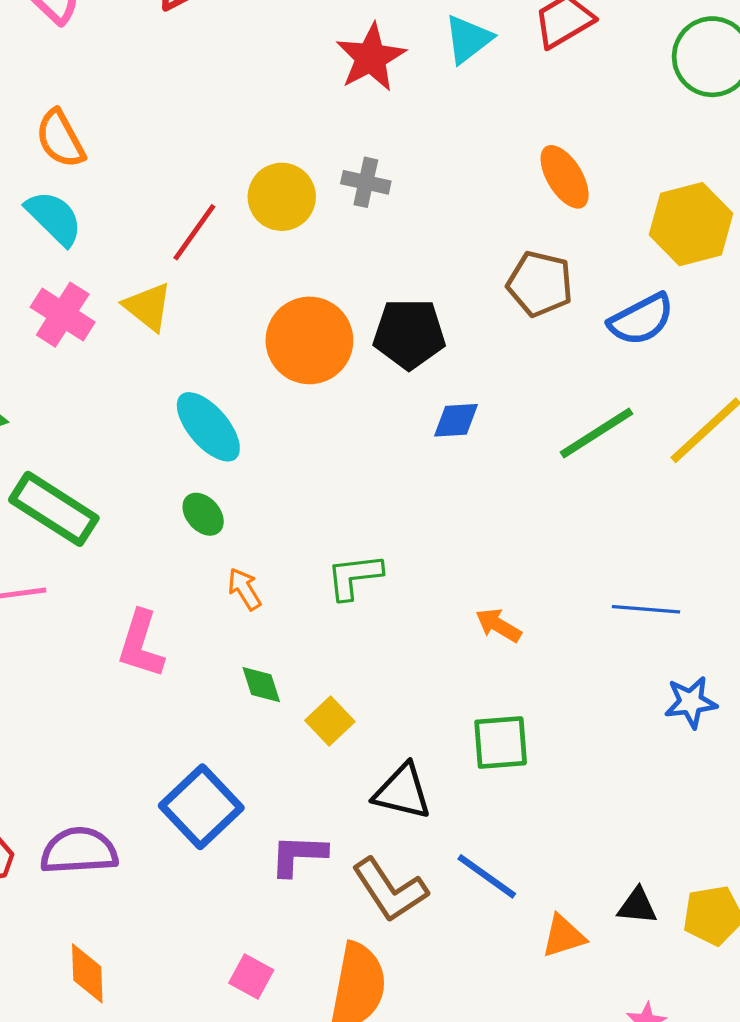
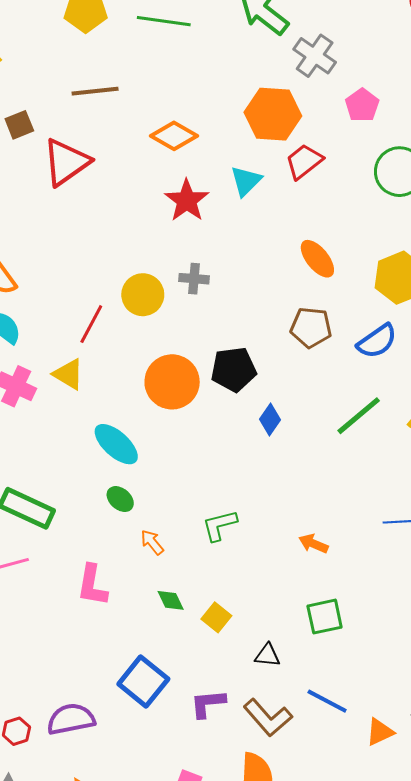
blue diamond: (456, 420) -> (270, 419), turned -44
black triangle: (402, 792) -> (267, 655), size x0.7

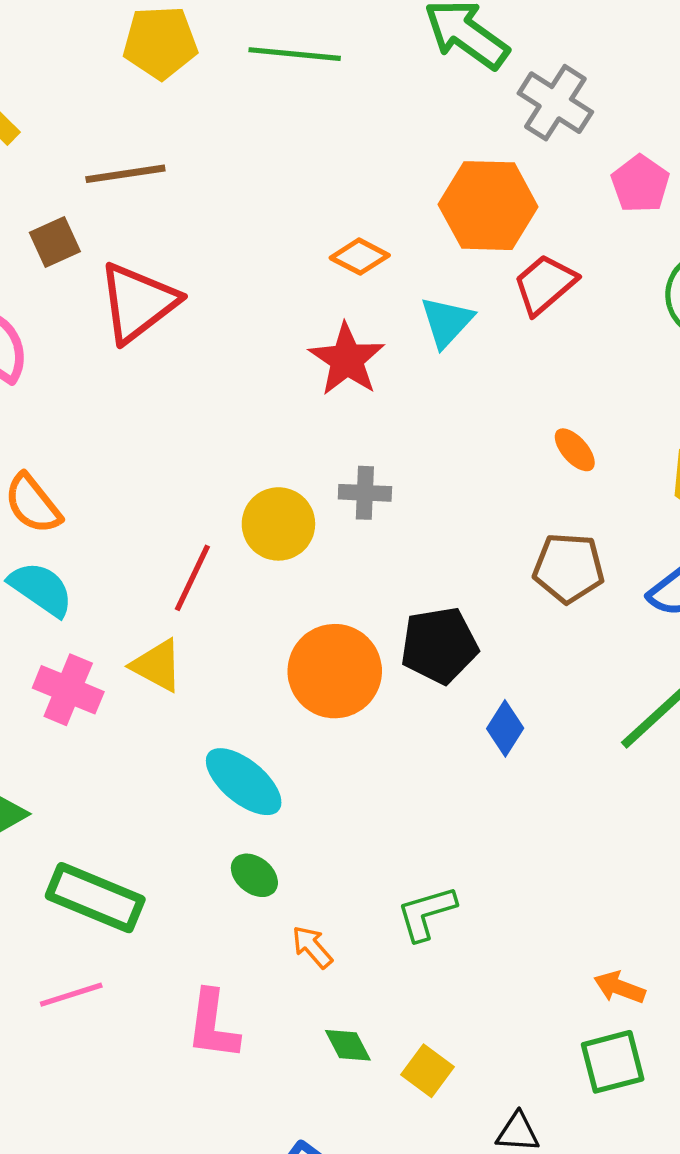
brown line: (95, 91) -> (125, 174), moved
orange diamond: (174, 136) -> (360, 257), moved, size x0.7
orange ellipse: (317, 259) -> (575, 450), size x0.7
orange arrow: (313, 544) -> (620, 987), moved

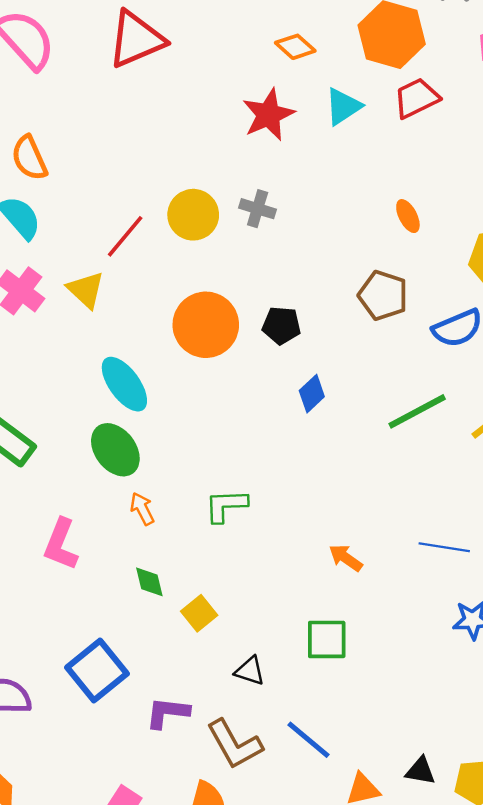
black pentagon: (439, 645) -> (281, 325), size x0.7
green ellipse: (254, 875) -> (115, 450), size x1.6
orange arrow: (620, 987) -> (346, 558), moved

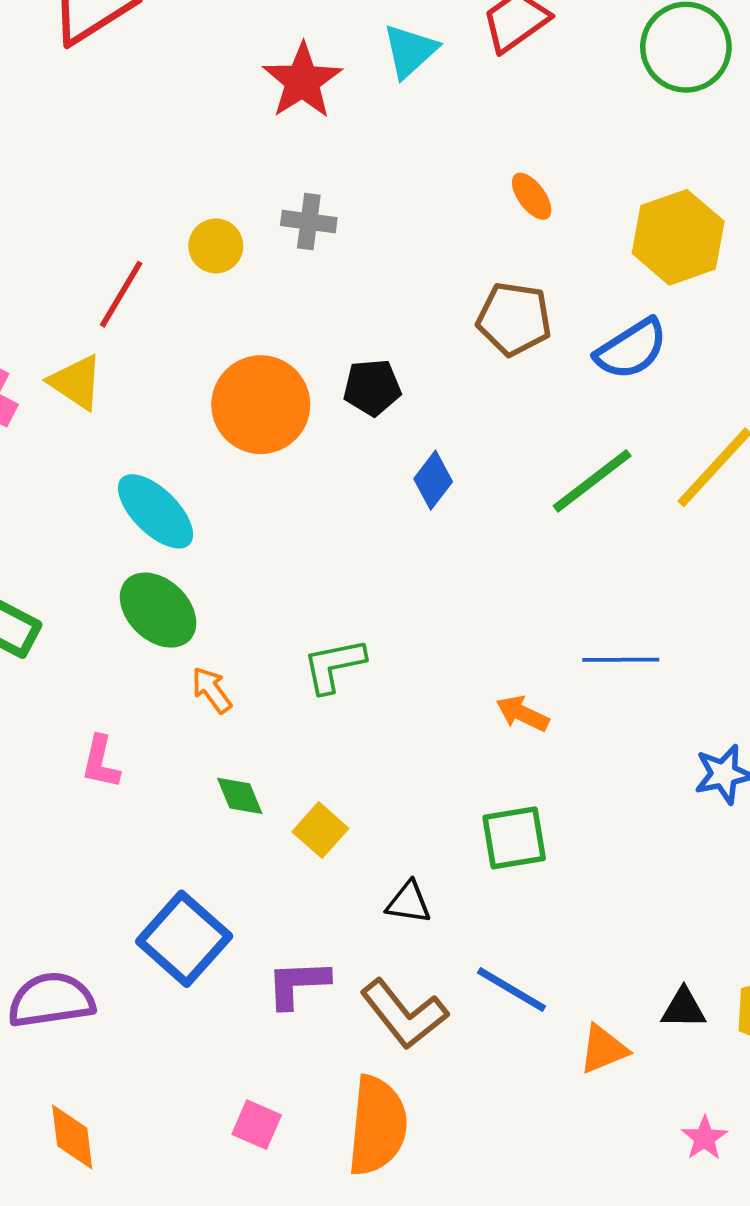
yellow circle: (193, 215) -> (216, 246), size x0.7
pink L-shape: (61, 544) -> (101, 762), size x0.7
blue line: (444, 547) -> (621, 660), moved

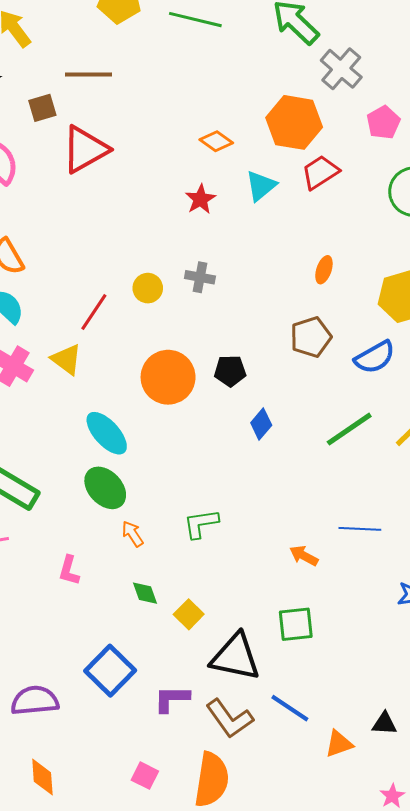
red star: (302, 81) -> (200, 199), size x0.7
orange ellipse: (532, 196) -> (324, 270), turned 52
brown pentagon: (514, 319) -> (311, 337), turned -30
black triangle: (409, 903) -> (235, 657), size x2.0

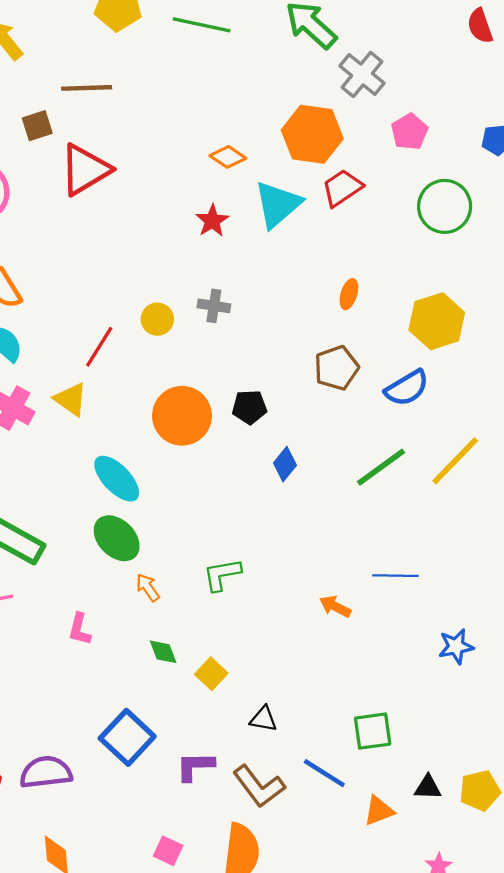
cyan triangle: (261, 186) -> (278, 204), size x1.4
green square: (296, 624) -> (373, 731), moved
black triangle: (235, 657) -> (263, 719), size x0.5

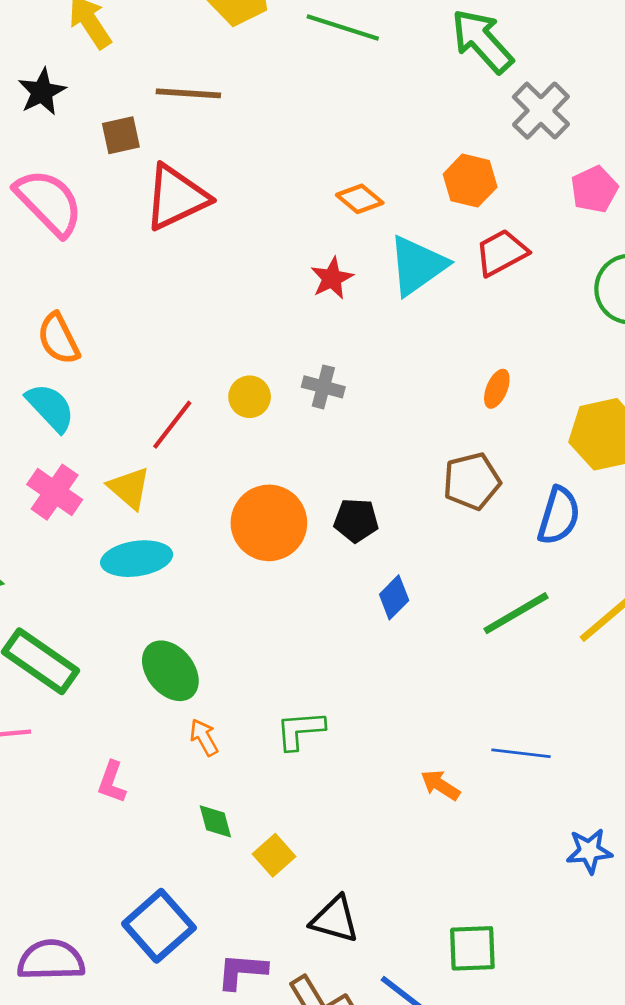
orange hexagon: (312, 134) -> (470, 181), size x0.7
blue semicircle: (407, 388) -> (559, 516), turned -48
cyan ellipse: (117, 479) -> (137, 559), moved, turned -60
black triangle: (263, 719) -> (335, 919), size x1.4

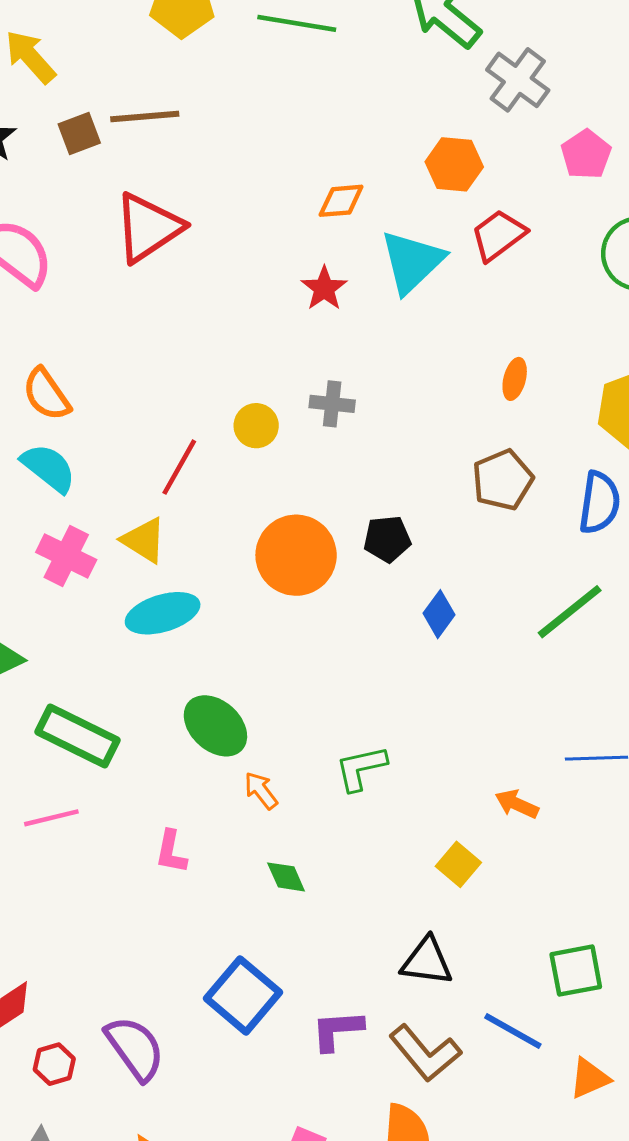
brown square: (121, 135) -> (79, 133), moved
orange diamond: (360, 199) -> (341, 201), turned -36
yellow square: (274, 855) -> (458, 864), moved
purple semicircle: (51, 960) -> (135, 1048), turned 64

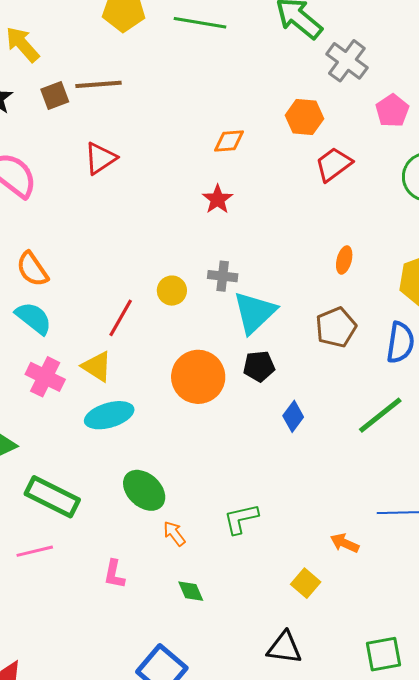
red triangle: (148, 228) -> (100, 158), size x0.7
cyan triangle: (412, 262) -> (255, 312), moved

